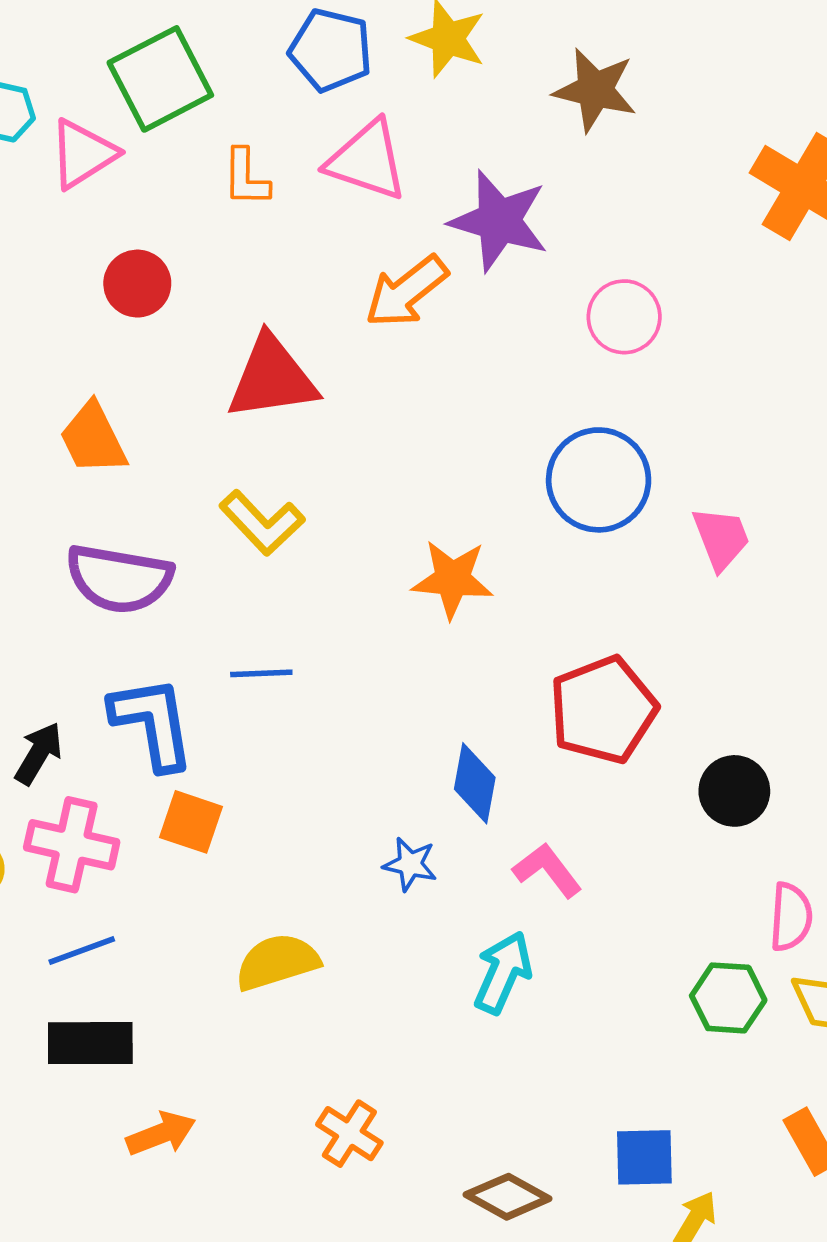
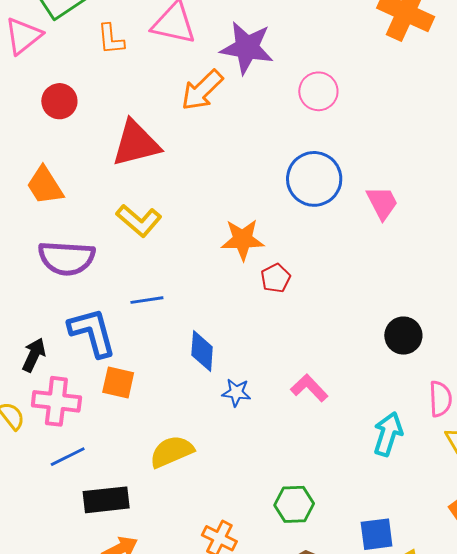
red pentagon: (603, 710) -> (276, 278), moved, size x0.5
blue diamond: (475, 783) -> (202, 351), moved
cyan arrow: (503, 972) -> (388, 434), moved
green hexagon: (728, 998) -> (294, 504), moved
black rectangle: (90, 1043) -> (106, 500), moved

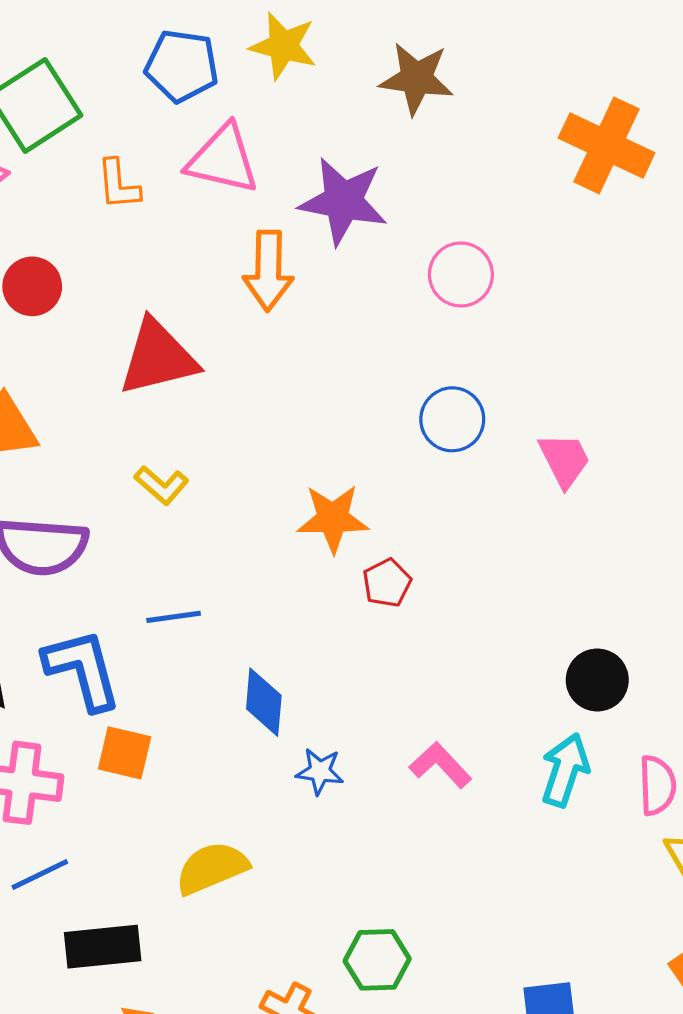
orange arrow: (202, 90) -> (268, 271), turned -45
blue circle: (314, 179) -> (452, 419), size x0.7
yellow L-shape: (139, 220) -> (161, 485), size x0.7
cyan arrow: (388, 434) -> (565, 770), moved
green hexagon: (294, 504) -> (377, 960), moved

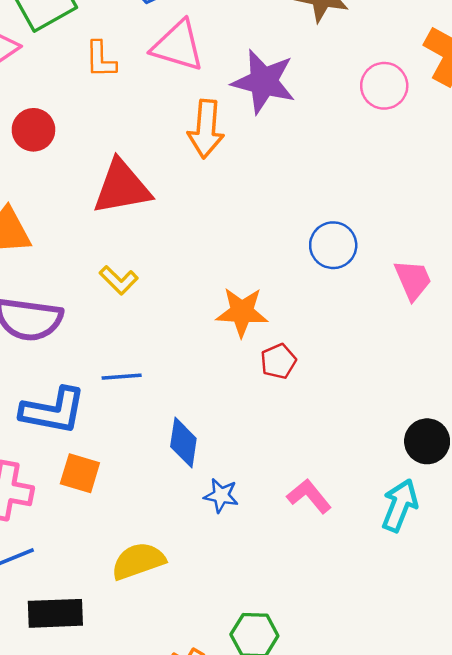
pink circle: (461, 274) -> (384, 86), moved
blue L-shape: (83, 669) -> (53, 411), turned 112

